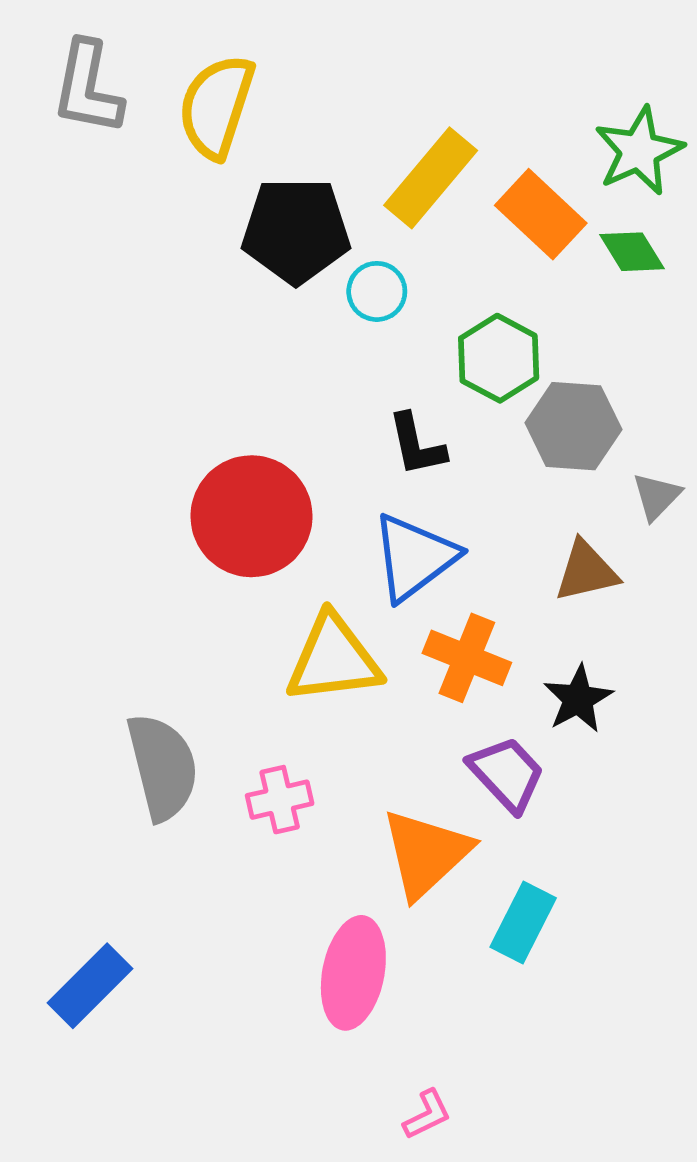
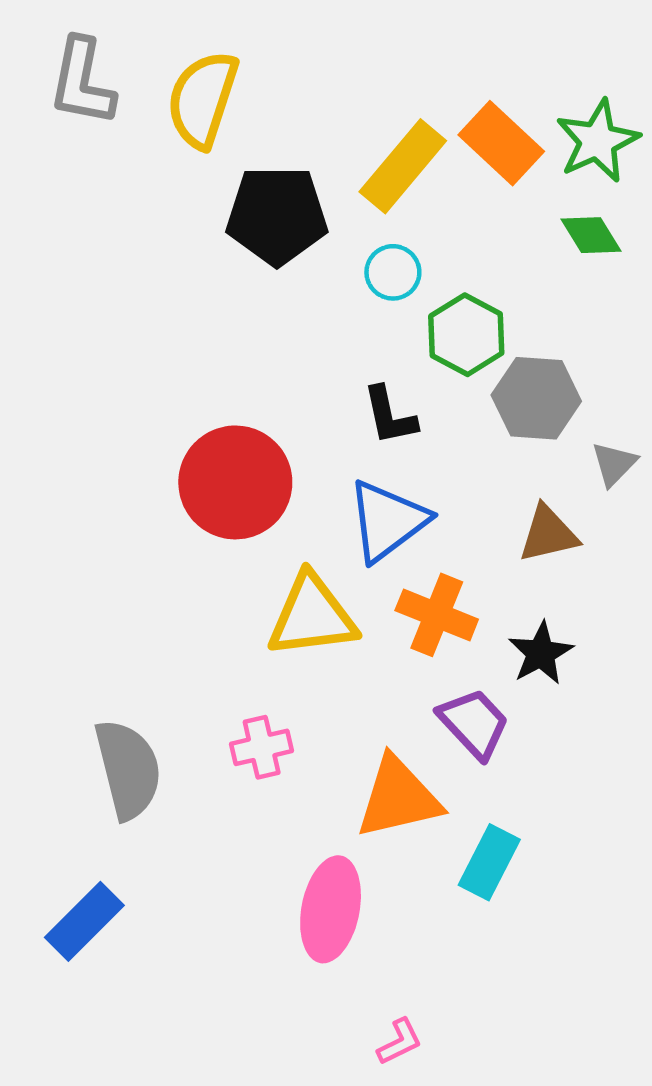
orange rectangle: (541, 214) -> (501, 143), moved
cyan circle: (377, 291) -> (393, 272), moved
gray semicircle: (163, 767) -> (128, 769), moved
orange triangle: (426, 853) -> (398, 798), turned 30

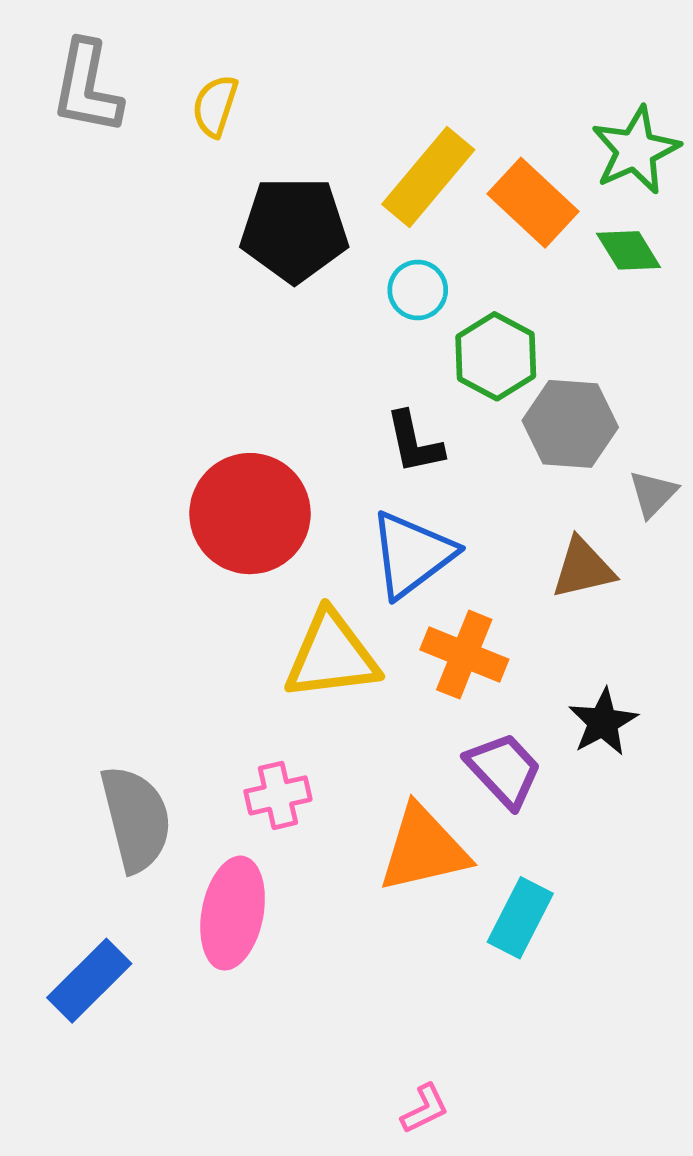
yellow semicircle: (202, 99) -> (215, 106), size x0.6
orange rectangle: (501, 143) -> (533, 203), moved
black star: (541, 653) -> (603, 722), moved
pink ellipse: (331, 909) -> (233, 913), moved

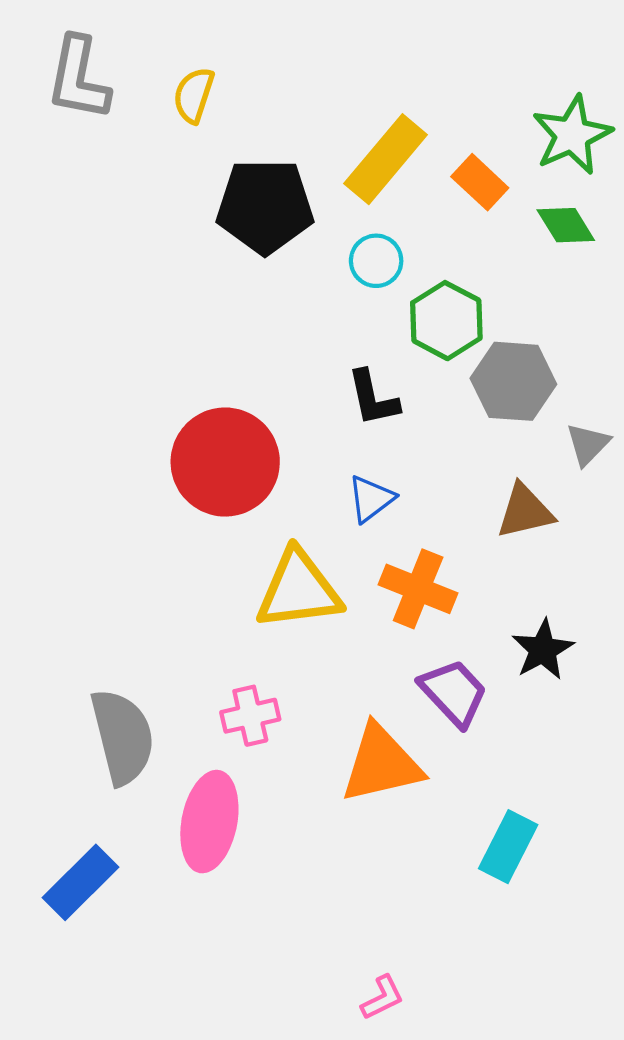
orange rectangle: (533, 203) -> (480, 182), size x0.7
blue triangle: (412, 554) -> (371, 499), size x0.6
cyan rectangle: (520, 918) -> (508, 847), moved

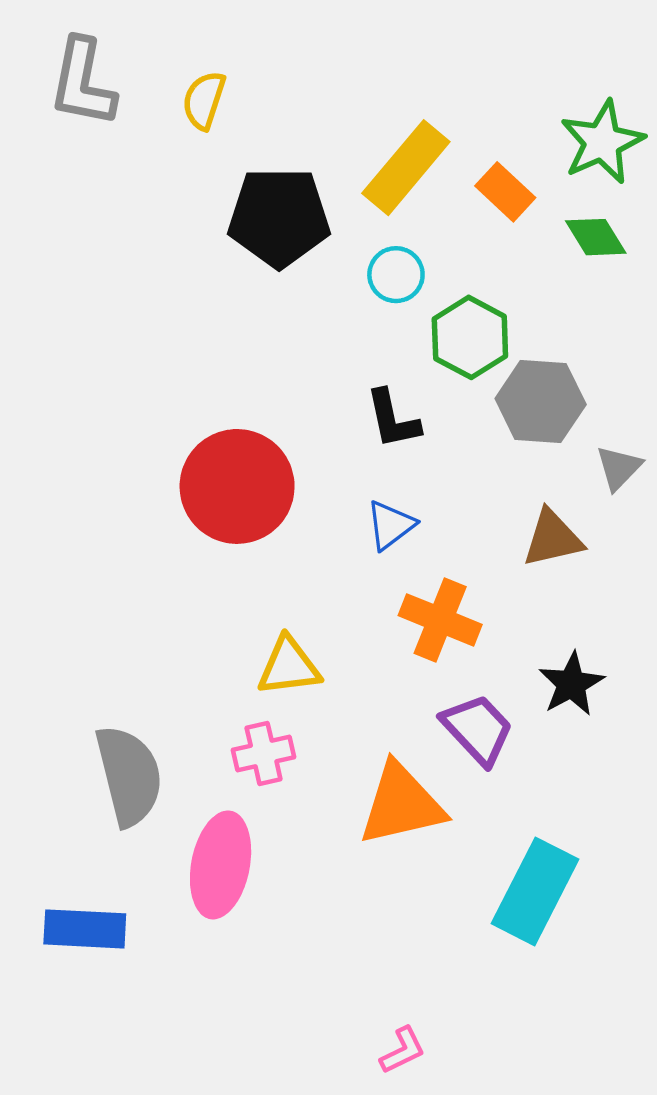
yellow triangle: (299, 590) -> (289, 666), moved, size x0.7
cyan rectangle: (508, 847) -> (535, 891), size x1.4
blue rectangle: (81, 882) -> (85, 929), turned 48

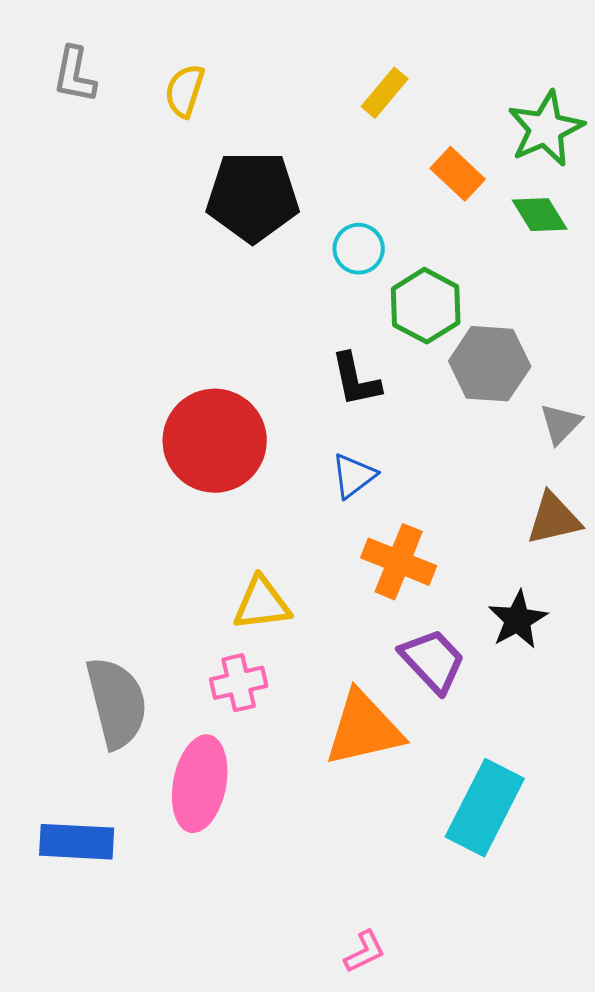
gray L-shape: (83, 83) -> (75, 75), size x0.7
yellow rectangle: (406, 168) -> (385, 93), moved, size x0.6
brown triangle: (553, 538) -> (554, 519), moved

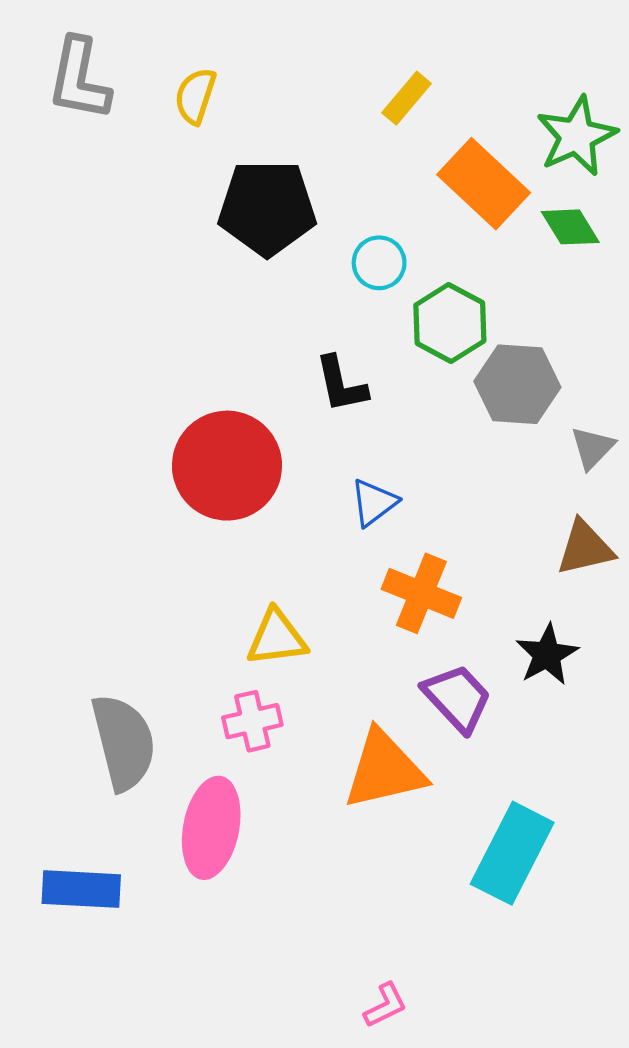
gray L-shape: (75, 75) -> (79, 79), size x1.4
orange rectangle: (458, 174) -> (484, 184), size x1.6
black L-shape: (356, 380) -> (341, 384), moved

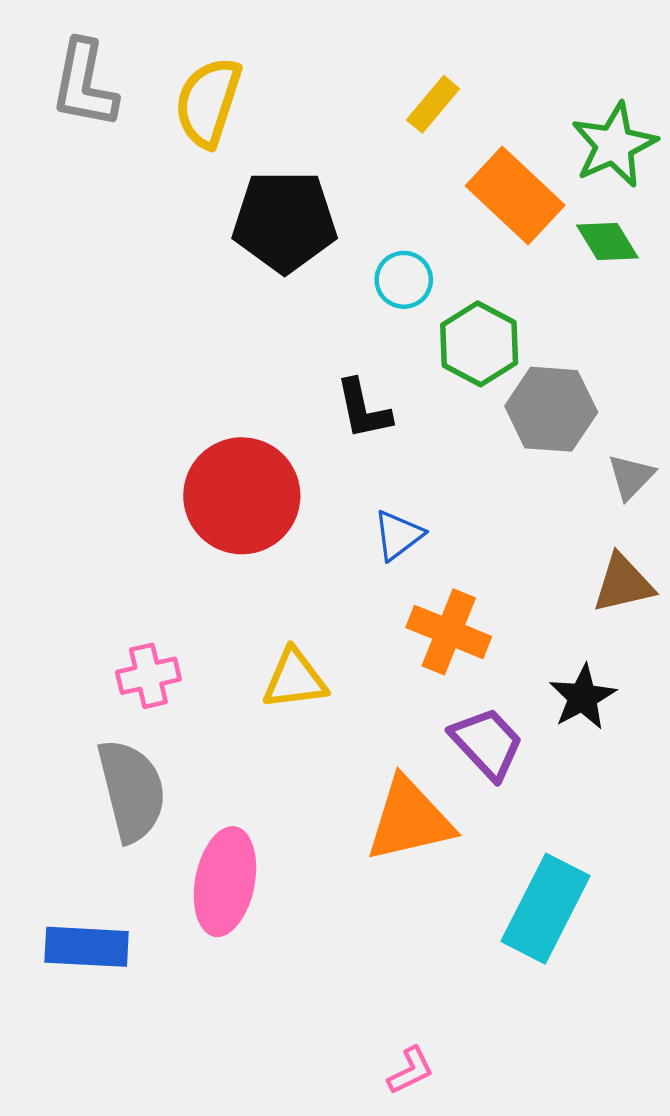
yellow semicircle: (195, 96) -> (208, 102), size x1.5
pink cross: (252, 721) -> (148, 676), moved

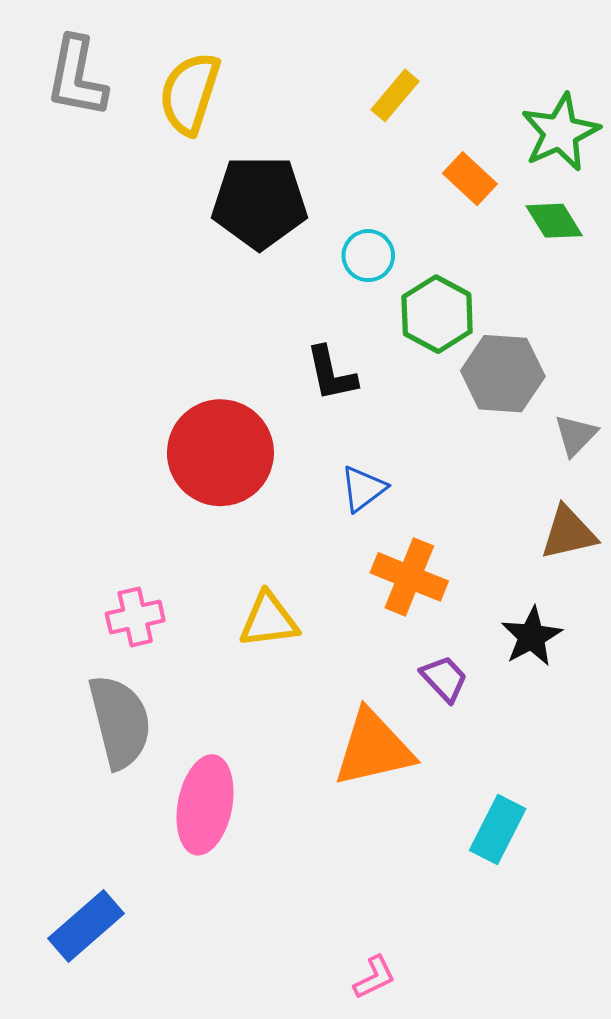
orange rectangle: (515, 195) -> (470, 179), size x0.6
purple trapezoid: (487, 743) -> (444, 679), size x0.7
cyan rectangle: (546, 909) -> (498, 830), size x0.7
blue rectangle: (87, 947) -> (86, 926), moved, turned -44

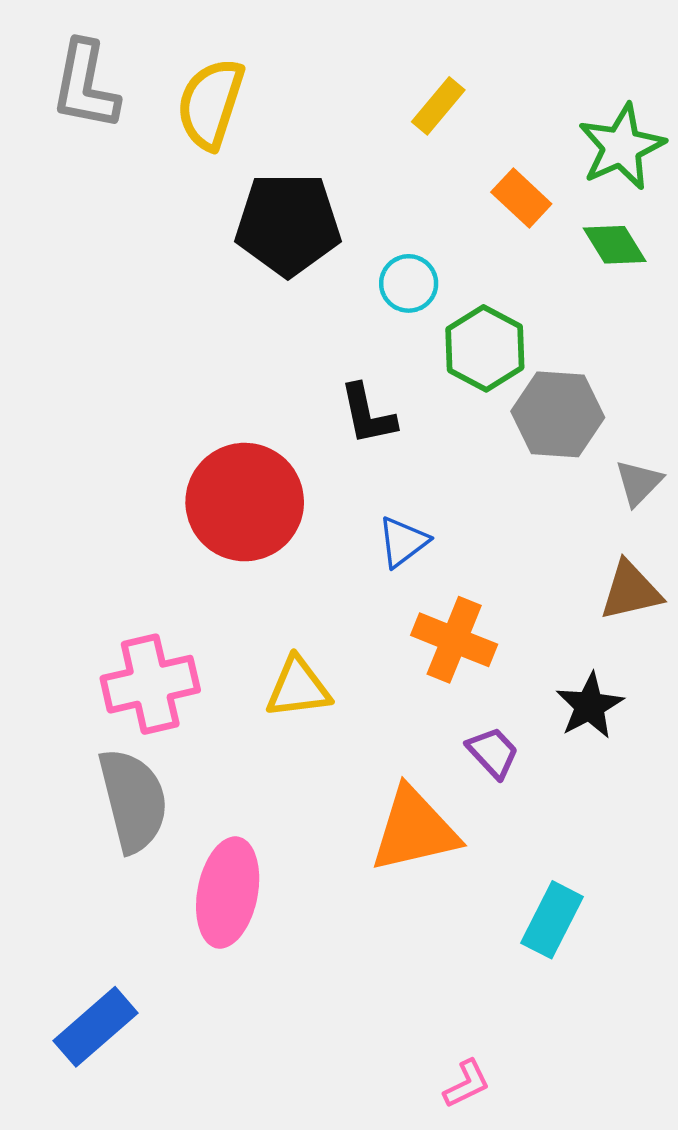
pink cross: (135, 617) -> (150, 684), size x1.5
pink L-shape: (374, 977) -> (467, 1084), moved

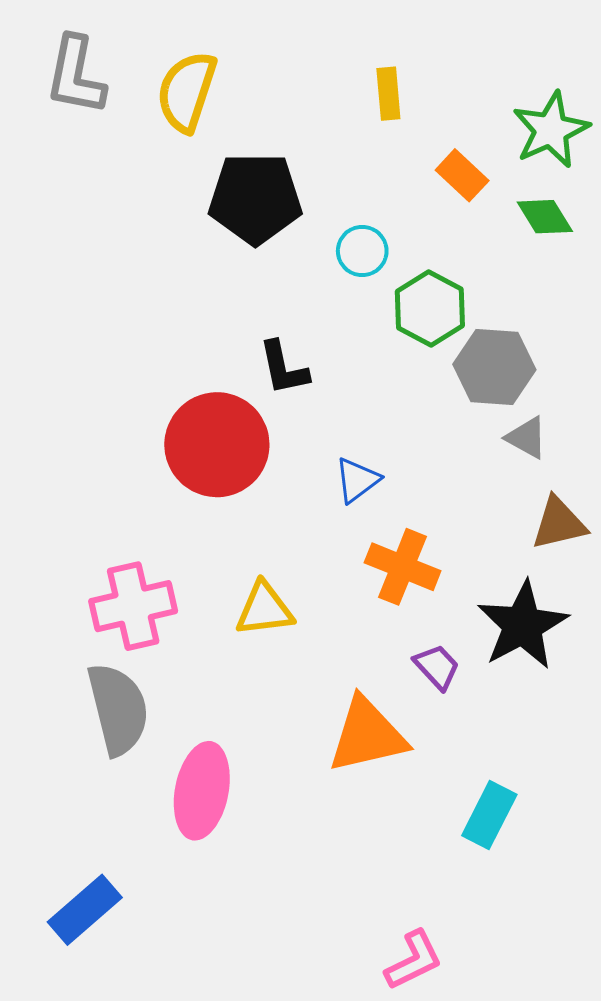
yellow rectangle: (438, 106) -> (388, 94), turned -45
black L-shape: (368, 414) -> (284, 368), moved
gray triangle: (639, 483) -> (527, 438), moved, turned -45
black star: (590, 706) -> (523, 625), size x1.5
pink L-shape: (467, 1084) -> (414, 960), size x1.4

